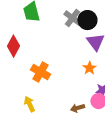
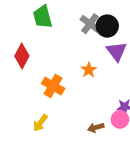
orange star: (89, 68) -> (89, 70), moved
yellow arrow: (29, 104) -> (40, 123), turned -119

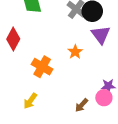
brown arrow: (96, 128) -> (82, 105), turned -32

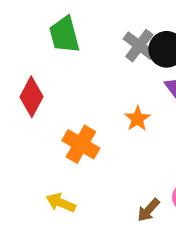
yellow arrow: (30, 101) -> (61, 203), turned 77

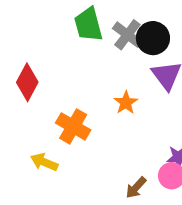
green trapezoid: (64, 35) -> (88, 25), moved
yellow arrow: (61, 203) -> (44, 162), moved

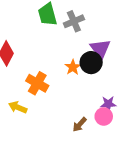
gray cross: (127, 35) -> (74, 21), turned 30
black circle: (153, 38) -> (91, 63), moved

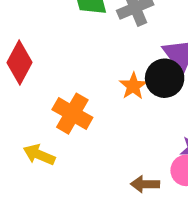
brown arrow: (80, 124) -> (145, 184), turned 49

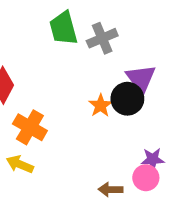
orange cross: (72, 114) -> (30, 127), moved

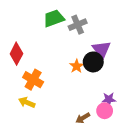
green trapezoid: (64, 28) -> (54, 18), turned 85
brown arrow: (111, 189) -> (83, 118), turned -32

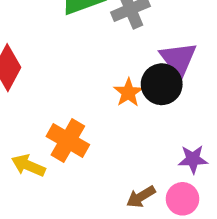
orange cross: (33, 80) -> (68, 140), moved
pink circle: (105, 111) -> (183, 199), moved

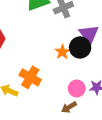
pink circle: (183, 199) -> (77, 88), moved

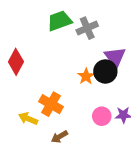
brown arrow: (69, 107) -> (59, 137), moved

